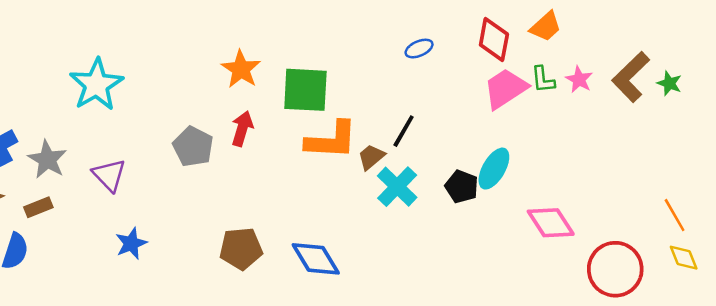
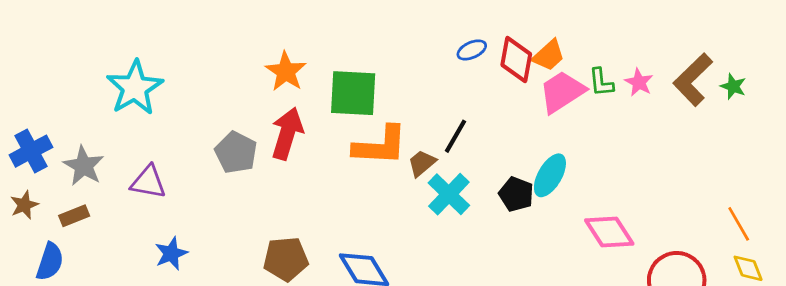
orange trapezoid: (546, 27) -> (549, 55), moved
red diamond: (494, 39) -> (516, 59), moved
red arrow: (242, 129) -> (287, 134), size x1.4
purple triangle: (109, 175) -> (148, 182), turned -36

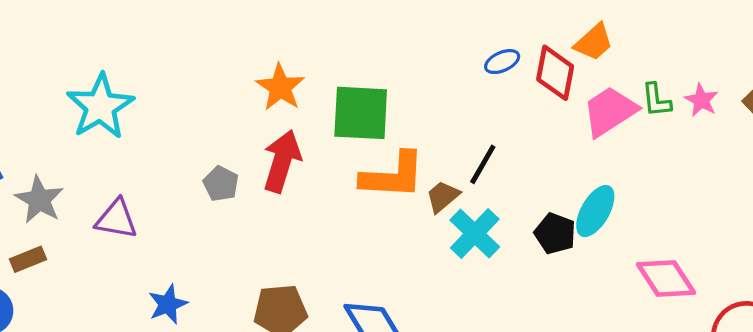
orange trapezoid: (549, 55) -> (594, 42), moved
gray pentagon: (236, 152) -> (221, 184), size x0.7
blue star: (171, 254) -> (168, 304), moved

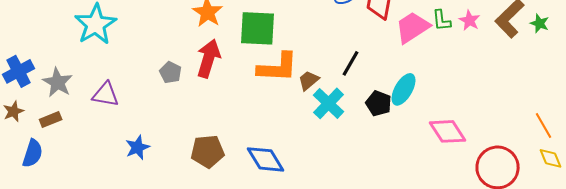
black line: (483, 164) -> (351, 63), moved

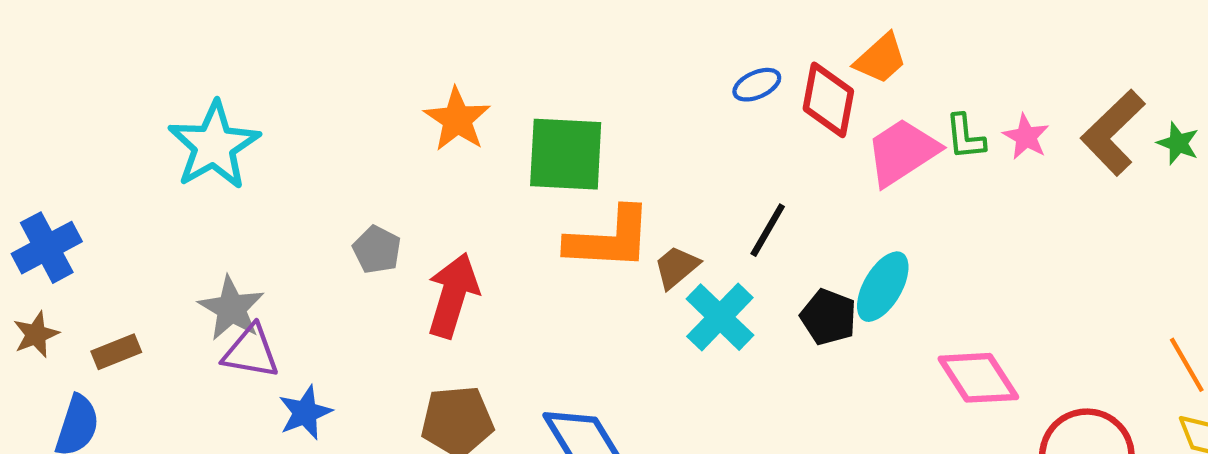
red arrow: (209, 58) -> (453, 295), moved
gray star: (58, 82) -> (231, 308), moved
purple triangle: (106, 94) -> (251, 352), moved

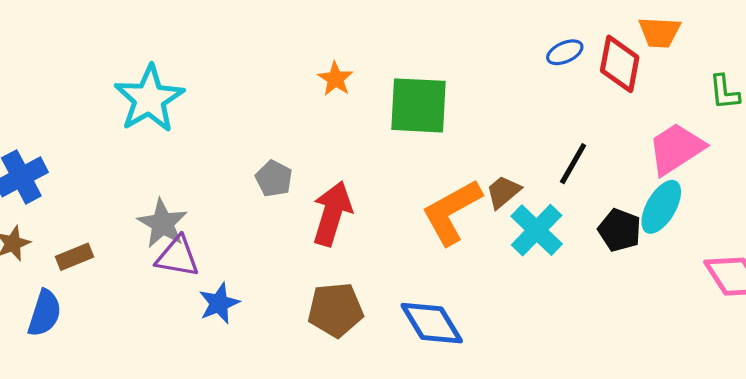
orange trapezoid: (881, 59) -> (660, 32), turned 45
orange star: (457, 119) -> (335, 79), size x0.7
pink trapezoid: (902, 152) -> (676, 149), moved
orange L-shape: (609, 239) -> (452, 212), moved, turned 148

